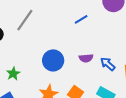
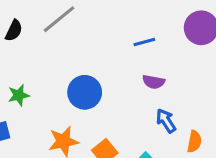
purple semicircle: (86, 58) -> (154, 82), moved

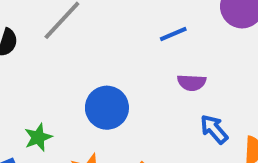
green star: (19, 95) -> (38, 137), moved

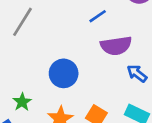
purple semicircle: (192, 83) -> (116, 46), size x1.6

